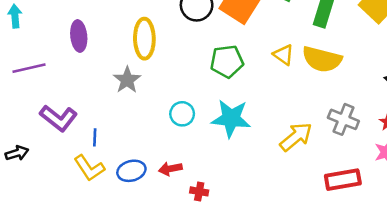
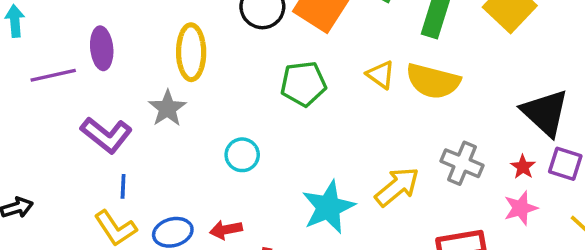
purple line: (29, 68) -> (53, 75), moved
purple L-shape: (58, 118) -> (106, 135), moved
cyan star: (231, 118) -> (328, 207), moved, turned -30

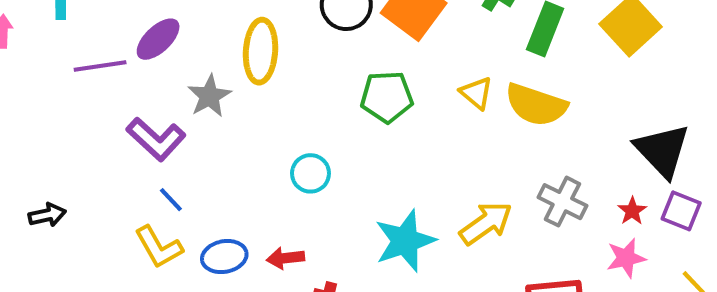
purple ellipse: (102, 48) -> (158, 39), turned 48
gray star: (167, 108) -> (209, 96), moved
blue line: (123, 186) -> (171, 200), turned -50

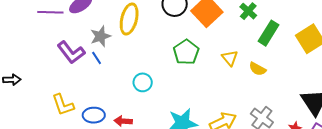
green pentagon: (387, 97) -> (186, 52), turned 30
yellow semicircle: (536, 105) -> (258, 69), size x0.6
blue line: (171, 200) -> (97, 58), moved

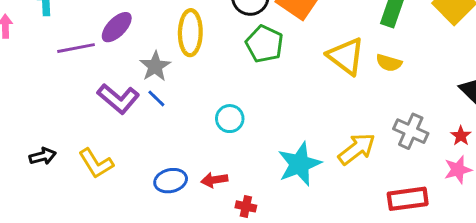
green pentagon: (186, 52) -> (264, 44), moved
yellow triangle: (230, 58) -> (346, 56), size x1.6
yellow L-shape: (63, 105) -> (96, 163), moved

